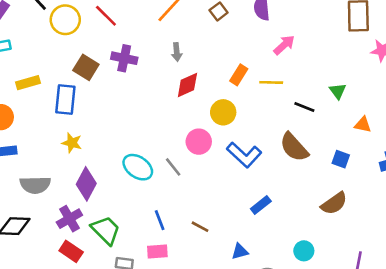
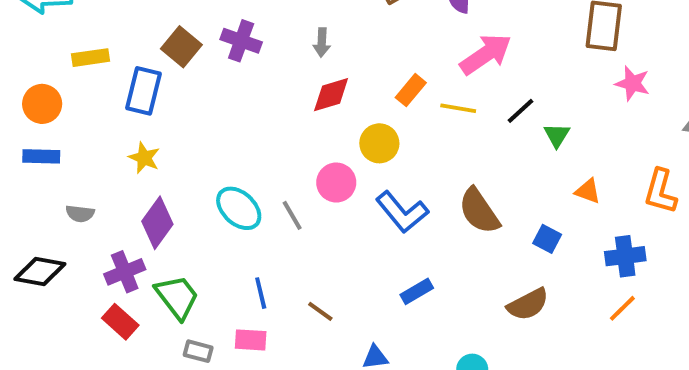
pink arrow: (284, 45) -> (486, 54), size x1.5
black line: (304, 107) -> (521, 111), moved, turned -72
gray semicircle: (35, 185) -> (80, 214), size x0.6

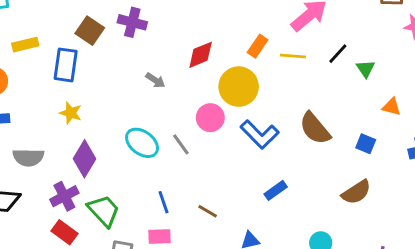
gray arrow: (322, 42) -> (155, 80), moved, turned -54
yellow circle: (379, 143) -> (239, 87), size x1.4
gray semicircle: (80, 214) -> (28, 157), size x1.5

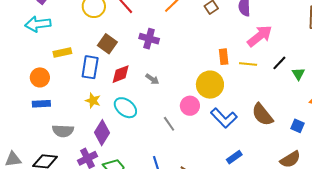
purple cross: (132, 22) -> (149, 39), moved
orange rectangle: (258, 46) -> (224, 57), turned -42
red diamond: (201, 55) -> (121, 74), moved
cyan ellipse: (142, 143) -> (125, 108), moved

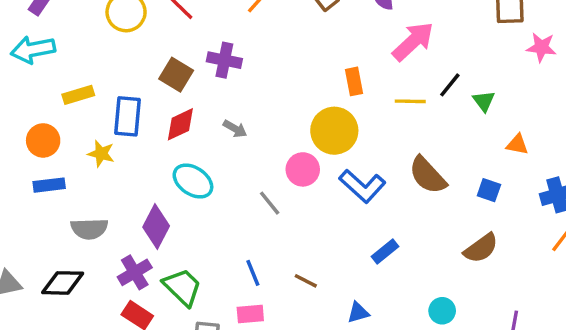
brown square: (107, 44) -> (176, 75), moved
yellow line: (248, 64) -> (410, 101), moved
yellow star: (93, 101) -> (101, 154), moved

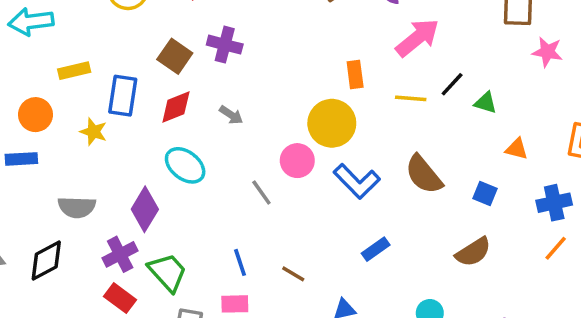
green triangle: (484, 101) -> (486, 103), turned -40
blue rectangle: (49, 185) -> (21, 159), moved
black diamond: (63, 283) -> (46, 261), turned -33

